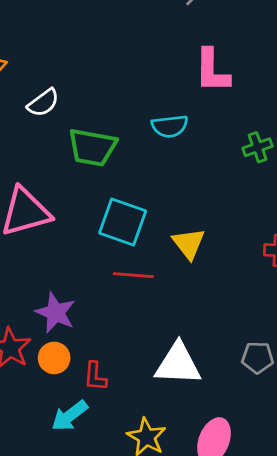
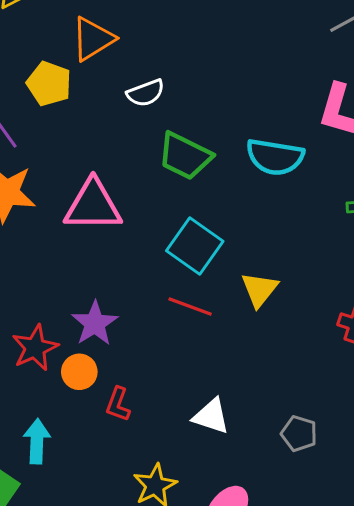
cyan semicircle: (170, 126) -> (275, 157), size x1.4
white triangle: (178, 364) -> (211, 416), size x0.7
cyan arrow: (70, 416) -> (37, 441), moved, turned 114

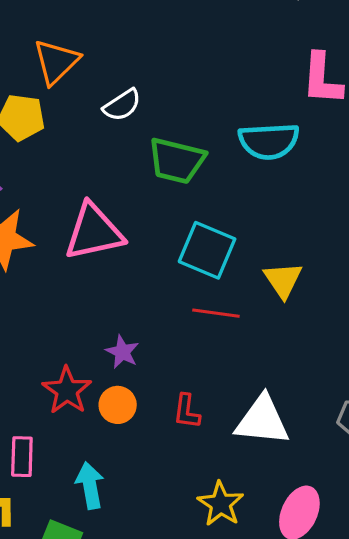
purple star: (95, 323) -> (122, 352), size x0.7
red L-shape: (118, 404) -> (187, 411), moved
white triangle: (211, 416) -> (262, 420), size x1.4

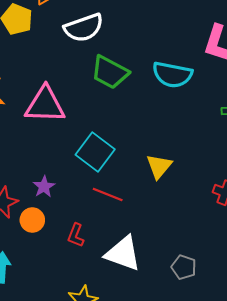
white semicircle: (122, 105) -> (84, 28), size x1.5
cyan square: (207, 250) -> (95, 152), moved
red line: (216, 313) -> (108, 195), moved

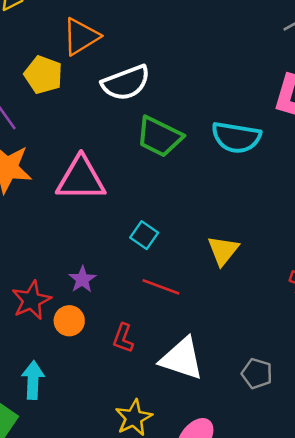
cyan square: (95, 152) -> (144, 235), size x0.6

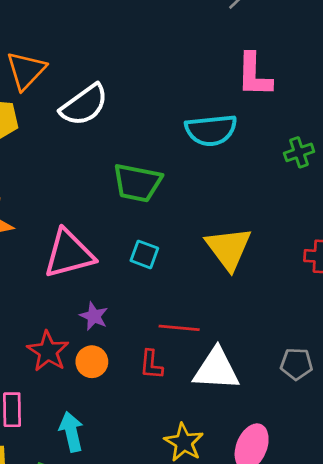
green trapezoid: (159, 137) -> (137, 183), moved
pink triangle: (81, 179) -> (69, 254), moved
yellow triangle: (223, 250) -> (229, 248), size x1.4
red line: (161, 287) -> (179, 328), moved

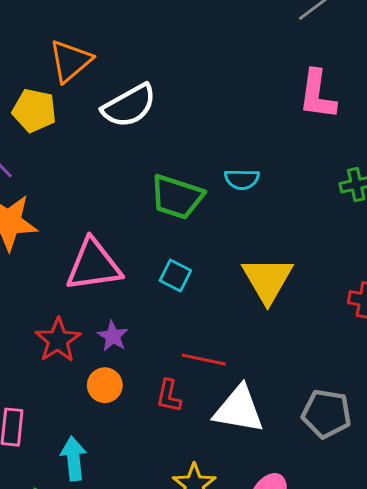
cyan semicircle: (211, 130) -> (242, 179), moved, size x0.6
red star: (48, 351) -> (58, 340), moved
gray pentagon: (296, 364) -> (326, 414), size x1.4

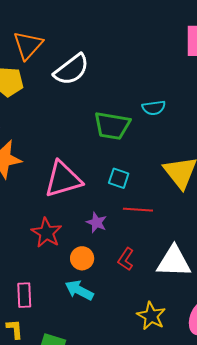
purple star: (113, 336) -> (96, 223), moved
red line: (204, 360) -> (138, 210), moved
red L-shape: (169, 396) -> (126, 259), turned 30
cyan arrow: (74, 459) -> (79, 290), moved, turned -48

